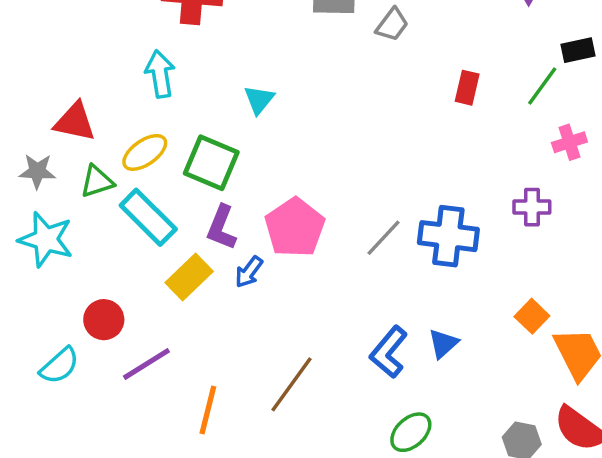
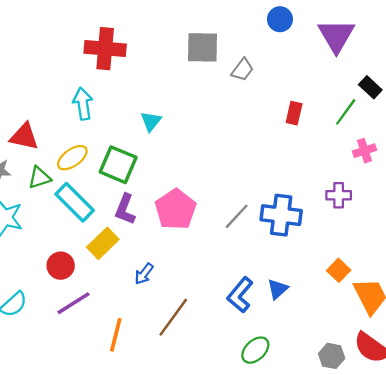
black rectangle: (578, 50) -> (370, 87), turned 55
blue arrow: (249, 272) -> (144, 274), moved
red circle: (104, 320) -> (61, 266), moved

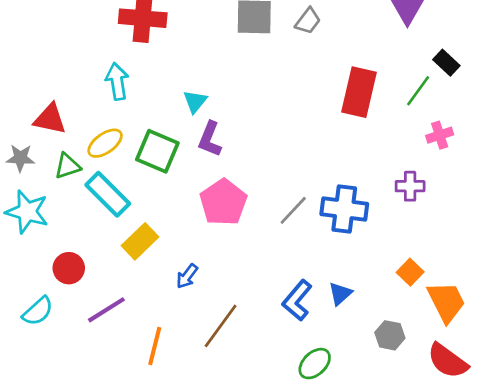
gray trapezoid: (242, 70) -> (308, 21), moved
red rectangle: (294, 113) -> (359, 92), size x1.8
purple L-shape: (125, 209) -> (210, 139), moved
red circle: (61, 266) -> (69, 268), moved
gray hexagon: (332, 356) -> (390, 335), moved

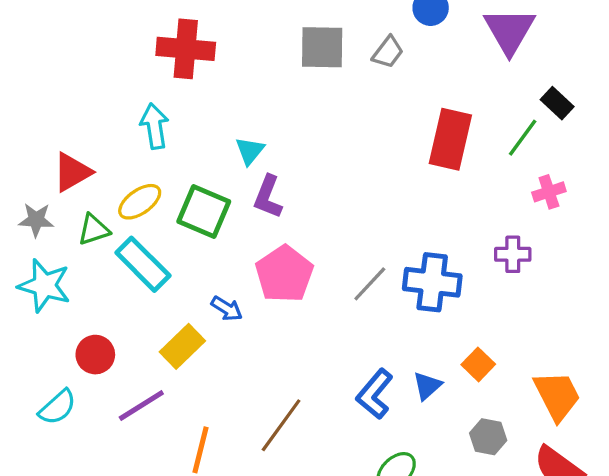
red triangle: (50, 119) -> (72, 172), turned -42
yellow rectangle: (140, 241) -> (182, 346), moved
orange square: (410, 272) -> (478, 364), moved
blue arrow: (187, 276) -> (227, 309), moved, turned -95

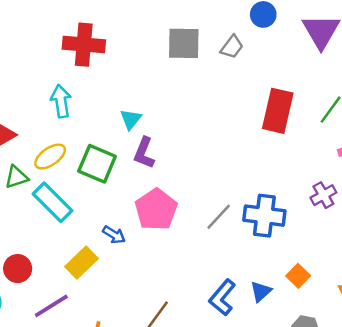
purple cross: (513, 254) -> (323, 195), turned -30

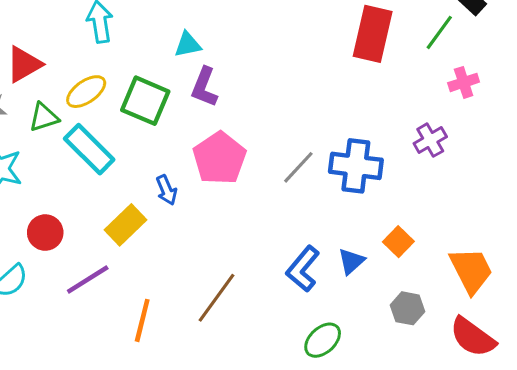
cyan triangle: (131, 119) -> (188, 45), turned 40
blue arrow: (114, 235) -> (166, 190), turned 35

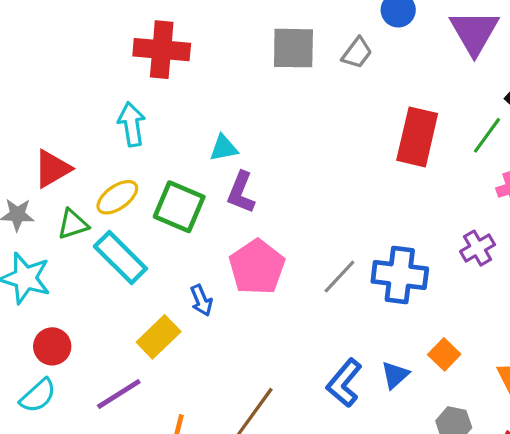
red circle: (45, 233) -> (52, 346), moved

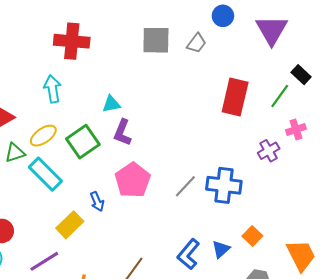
green square: (179, 207) -> (83, 142), turned 32
purple cross: (478, 248) -> (269, 151), moved

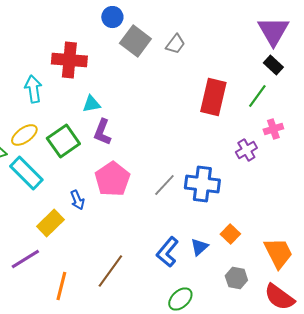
blue circle: (223, 16) -> (112, 17), moved
purple triangle: (272, 30) -> (273, 31), moved
gray square: (156, 40) -> (135, 41), turned 36
red cross: (72, 41) -> (69, 60), moved
black rectangle: (301, 75) -> (273, 65), moved

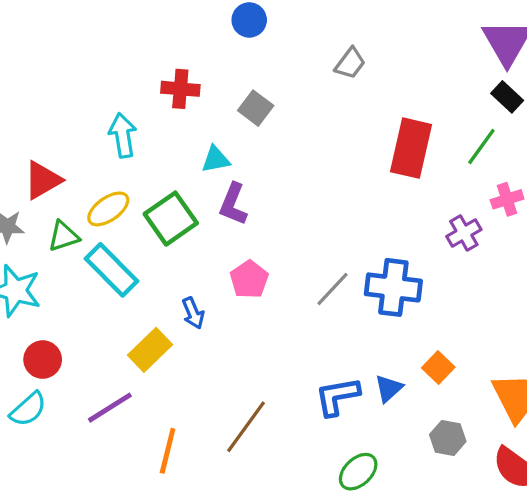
gray square: (135, 41) -> (256, 108), moved, size x0.7
red cross: (69, 60) -> (180, 89), size x0.7
pink pentagon: (112, 179) -> (249, 279), size x0.7
blue L-shape: (167, 252) -> (337, 396), turned 40

